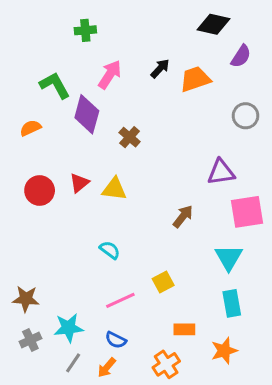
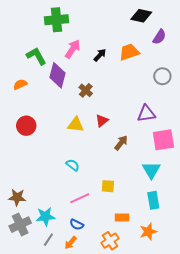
green cross: (85, 30) -> (56, 20), size x1.6
black arrow: (160, 68) -> (100, 55), moved
red triangle: (79, 183) -> (102, 121), moved
yellow square: (163, 282) -> (108, 186), turned 32
gray cross: (30, 340) -> (20, 225), size x1.5

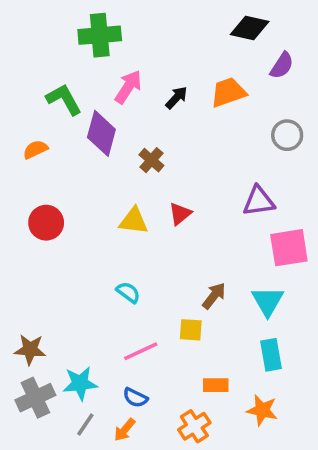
brown arrow: (121, 143) -> (214, 296), moved
orange star: (148, 232) -> (262, 410), turned 30

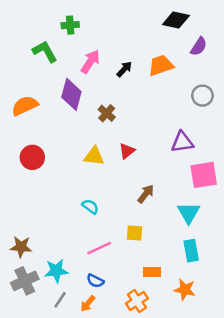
green cross: (100, 35) -> (70, 25), size x0.6
green L-shape: (64, 99) -> (45, 51), moved
orange semicircle: (35, 149) -> (25, 106), size x1.5
brown arrow: (214, 296) -> (146, 194), moved

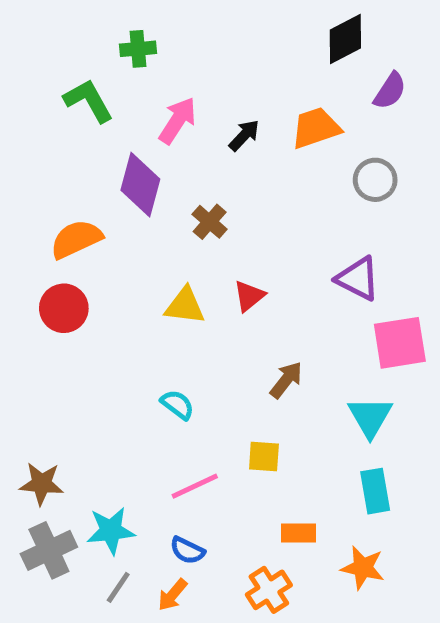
black diamond: (176, 20) -> (345, 39), turned -40
gray circle: (202, 96) -> (375, 180), moved
orange semicircle: (25, 106) -> (76, 239), moved
purple triangle: (182, 142) -> (358, 279), turned 35

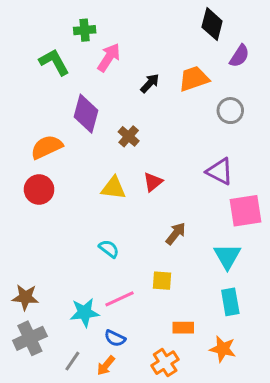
black diamond: (345, 39) -> (212, 24), turned -48
pink arrow: (177, 120) -> (109, 57), moved
cyan star: (111, 531) -> (85, 312), moved

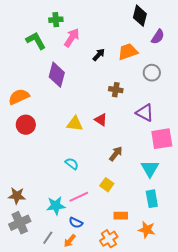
brown cross: (129, 136) -> (116, 90), moved, turned -32
orange semicircle: (47, 147) -> (19, 97), moved
red triangle: (153, 182) -> (101, 120), turned -48
yellow square: (162, 281) -> (107, 185), turned 32

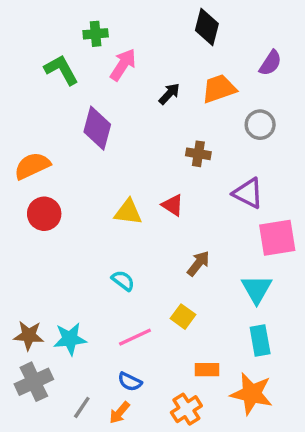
black diamond: (140, 16) -> (207, 27), moved
cyan star: (56, 206) -> (70, 339), moved
orange star: (147, 230) -> (252, 394), size x1.4

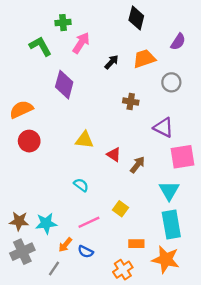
red triangle: (173, 205) -> (114, 155), moved
brown arrow: (198, 263) -> (137, 165), moved
cyan rectangle: (260, 341) -> (171, 225), size x1.4
orange arrow: (120, 413) -> (65, 245), moved

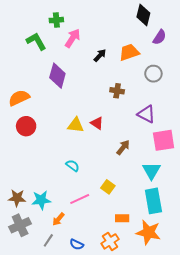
black diamond: (136, 18) -> (143, 15), moved
red triangle: (114, 155) -> (97, 123), moved
blue semicircle: (86, 252) -> (77, 244), moved

